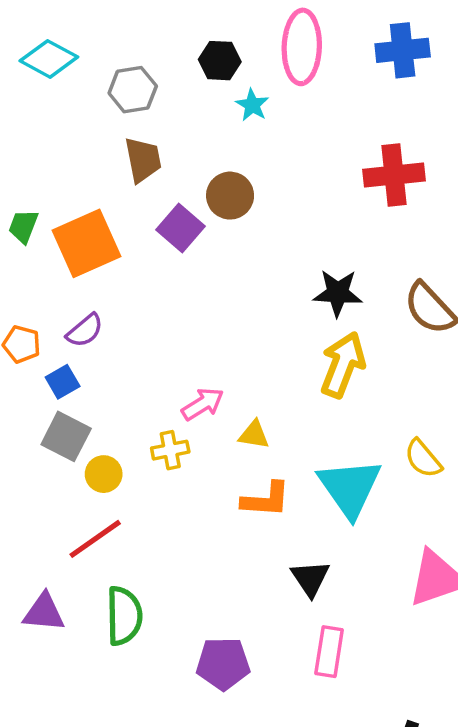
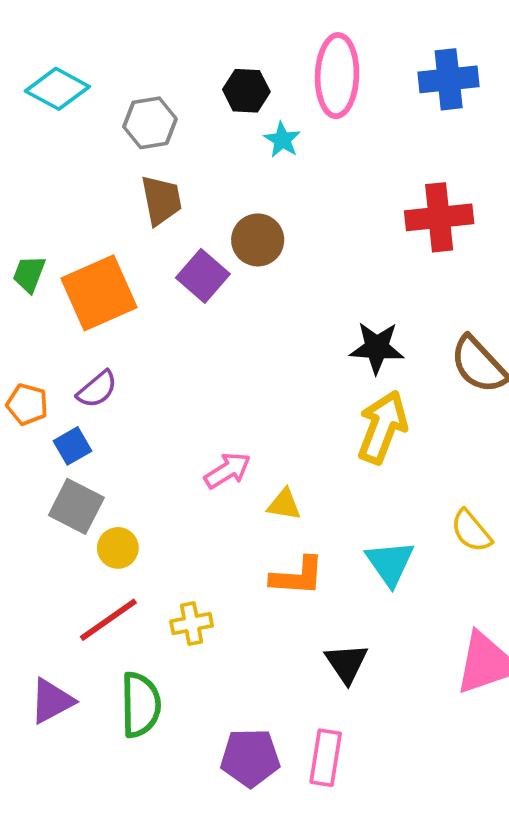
yellow cross: (170, 450) -> (192, 624), moved
cyan triangle: (350, 488) -> (390, 563), size x0.7
purple triangle: (44, 612) -> (52, 701), turned -33
pink rectangle: (329, 652) -> (326, 758), moved

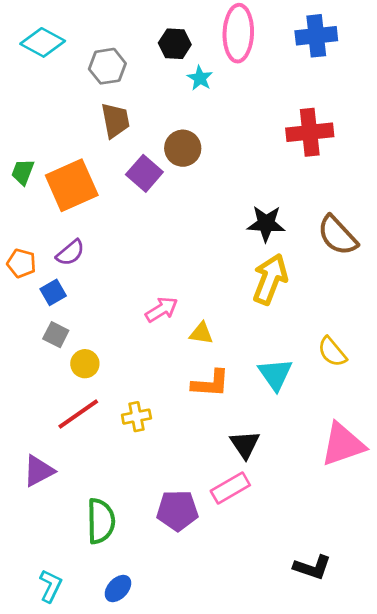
gray square: (76, 506) -> (56, 335), size x0.7
green semicircle: (141, 705) -> (101, 521), moved
pink rectangle: (326, 758) -> (230, 488), moved, turned 51

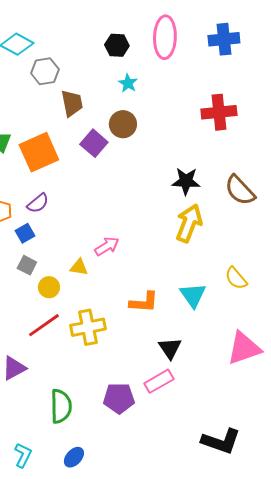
gray hexagon: (107, 66) -> (45, 71), moved
cyan star: (200, 78) -> (128, 83), moved
yellow triangle: (201, 333) -> (79, 267), moved
yellow cross: (136, 417) -> (88, 327), size x1.6
black L-shape: (312, 567) -> (221, 441), size x1.4

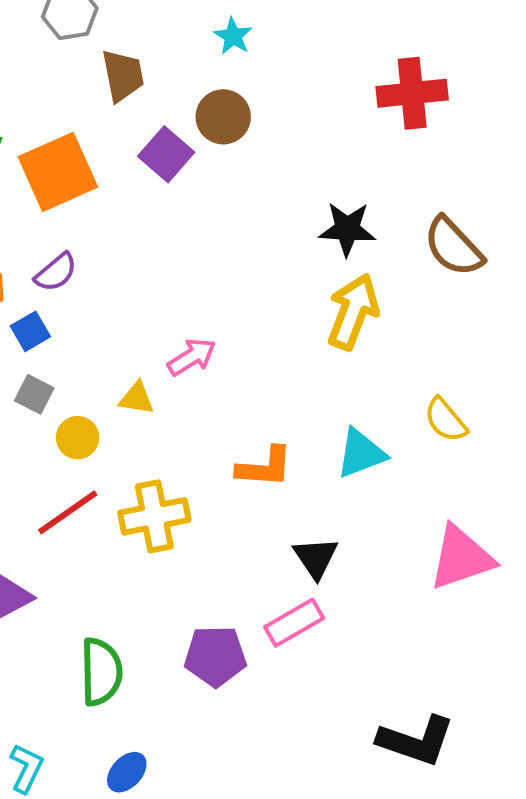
cyan triangle: (193, 295) -> (361, 453), turned 44

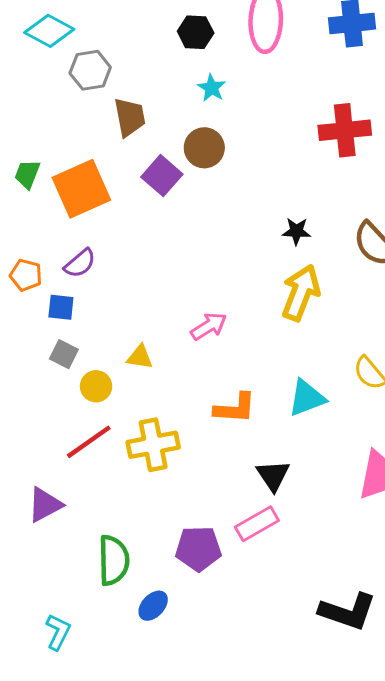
black star: (347, 229) -> (296, 231), size x0.7
blue square: (30, 331) -> (61, 307), turned 36
pink arrow: (192, 357) -> (209, 326), moved
blue ellipse: (127, 772) -> (153, 606), moved

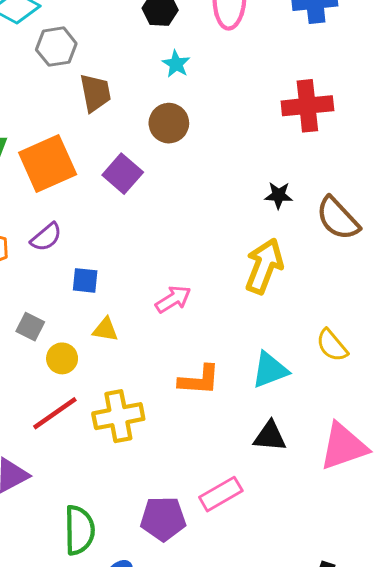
purple square: (162, 176) -> (123, 174), moved
black star: (296, 231) -> (279, 195), moved
blue square: (61, 307) -> (85, 280), moved
black triangle: (273, 475) -> (270, 436), moved, turned -51

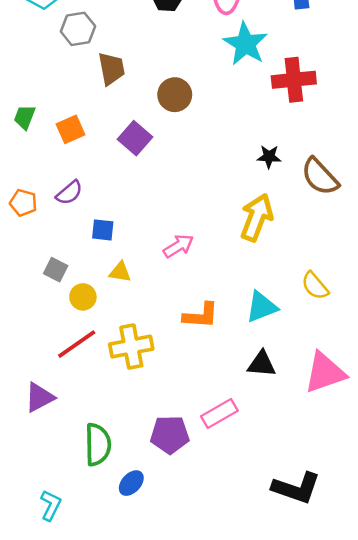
cyan star: (176, 64) -> (245, 44), moved, size x1.8
orange square: (48, 164) -> (70, 129), size x0.6

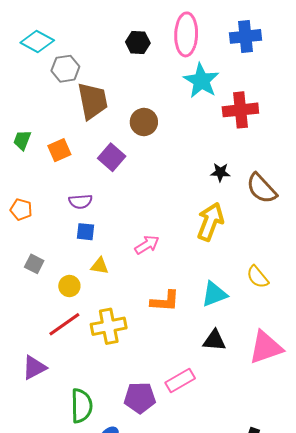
brown trapezoid: (111, 69) -> (93, 101), size x1.4
purple semicircle: (69, 193) -> (80, 201), moved, turned 35
gray square: (56, 270) -> (34, 264), moved

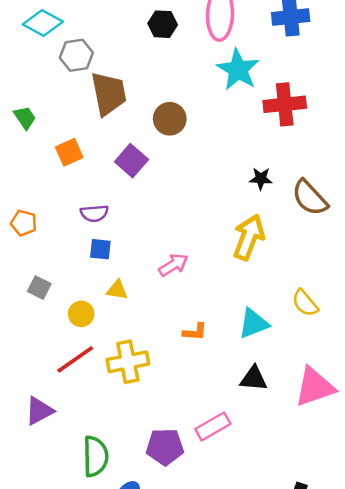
green trapezoid: (22, 140) -> (25, 118), moved, turned 125
orange L-shape: (165, 301) -> (195, 332), size x0.7

